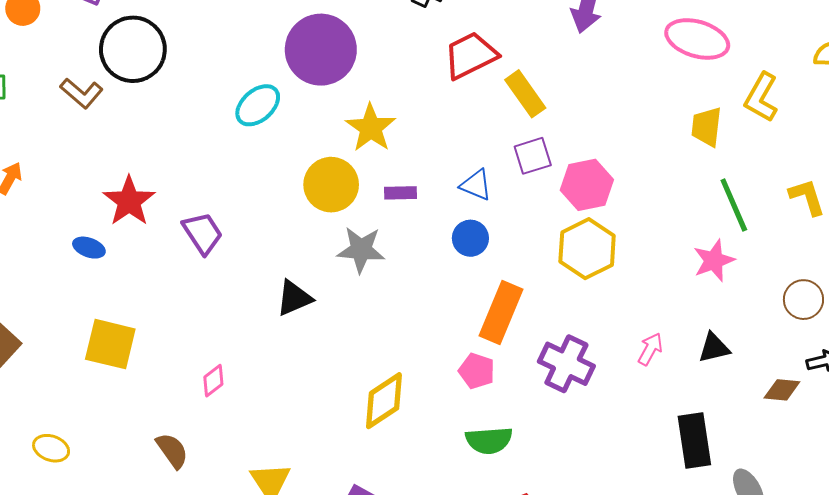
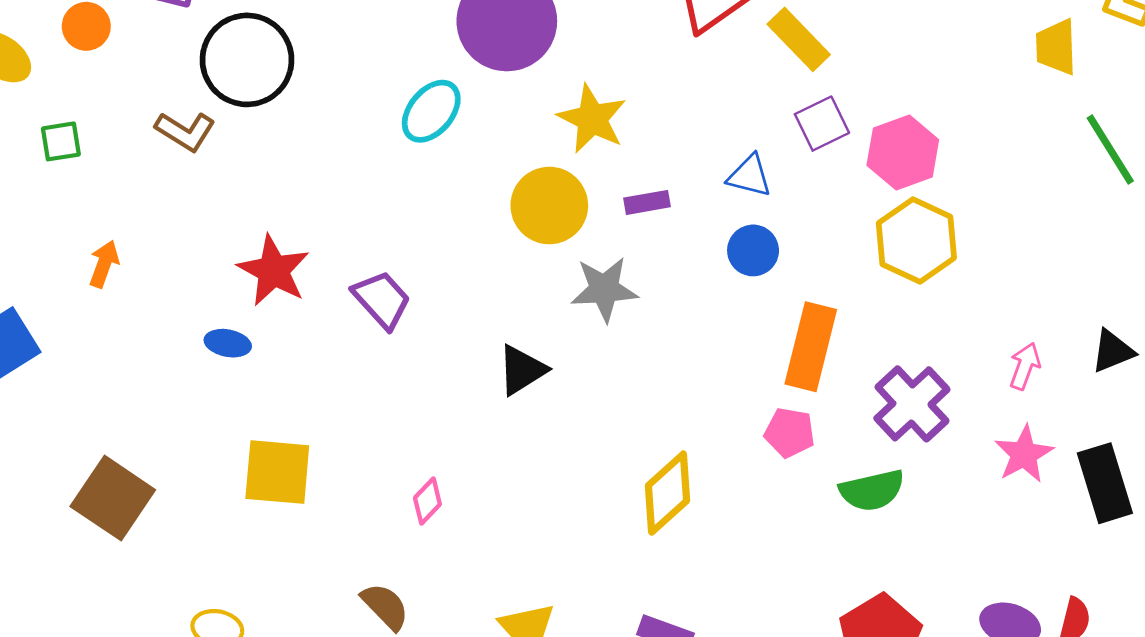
pink star: (714, 261) -> (1024, 454), moved
purple cross: (566, 364) -> (912, 404), turned 30
green semicircle: (489, 440) -> (872, 490), moved

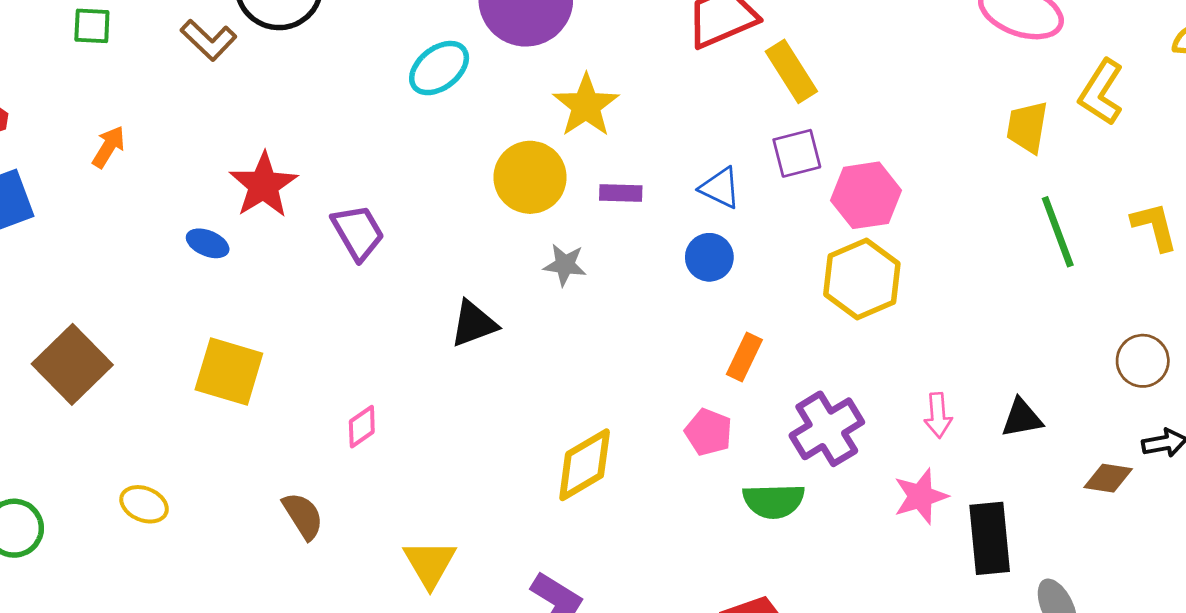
gray star: (604, 289) -> (565, 265), size x0.7
orange rectangle: (811, 347) -> (744, 357), size x0.6
pink arrow: (1025, 366) -> (938, 415), turned 144

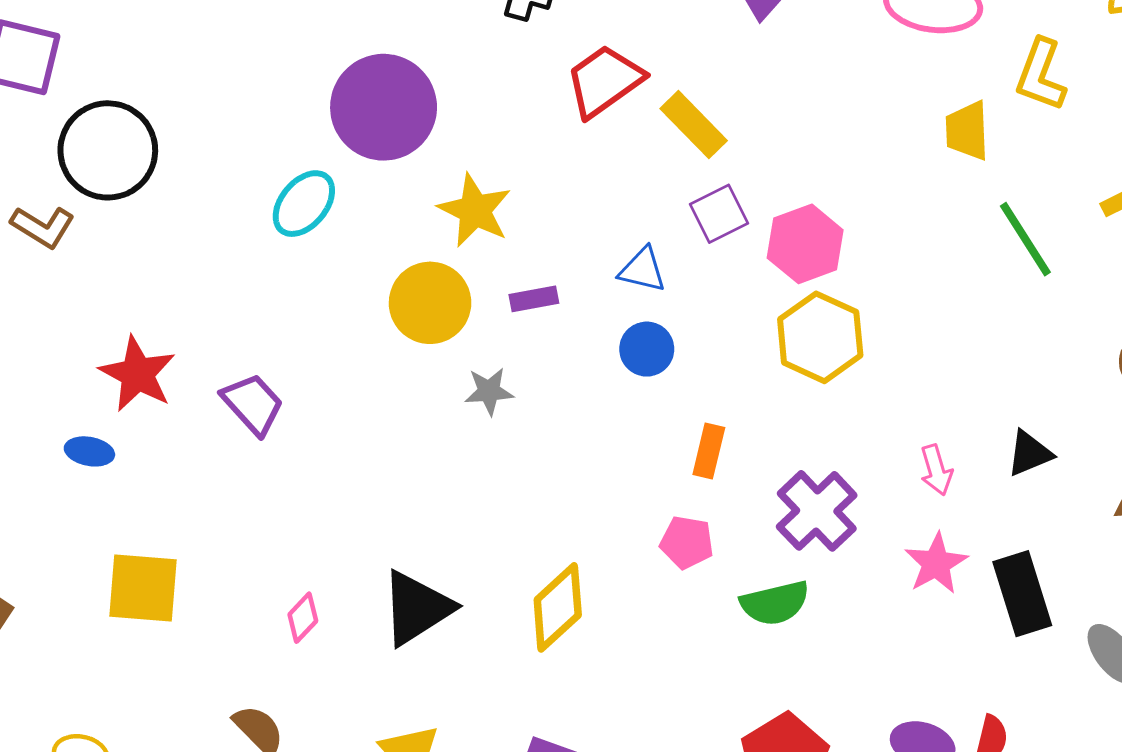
black triangle: (474, 324) -> (417, 608), moved, size x1.4

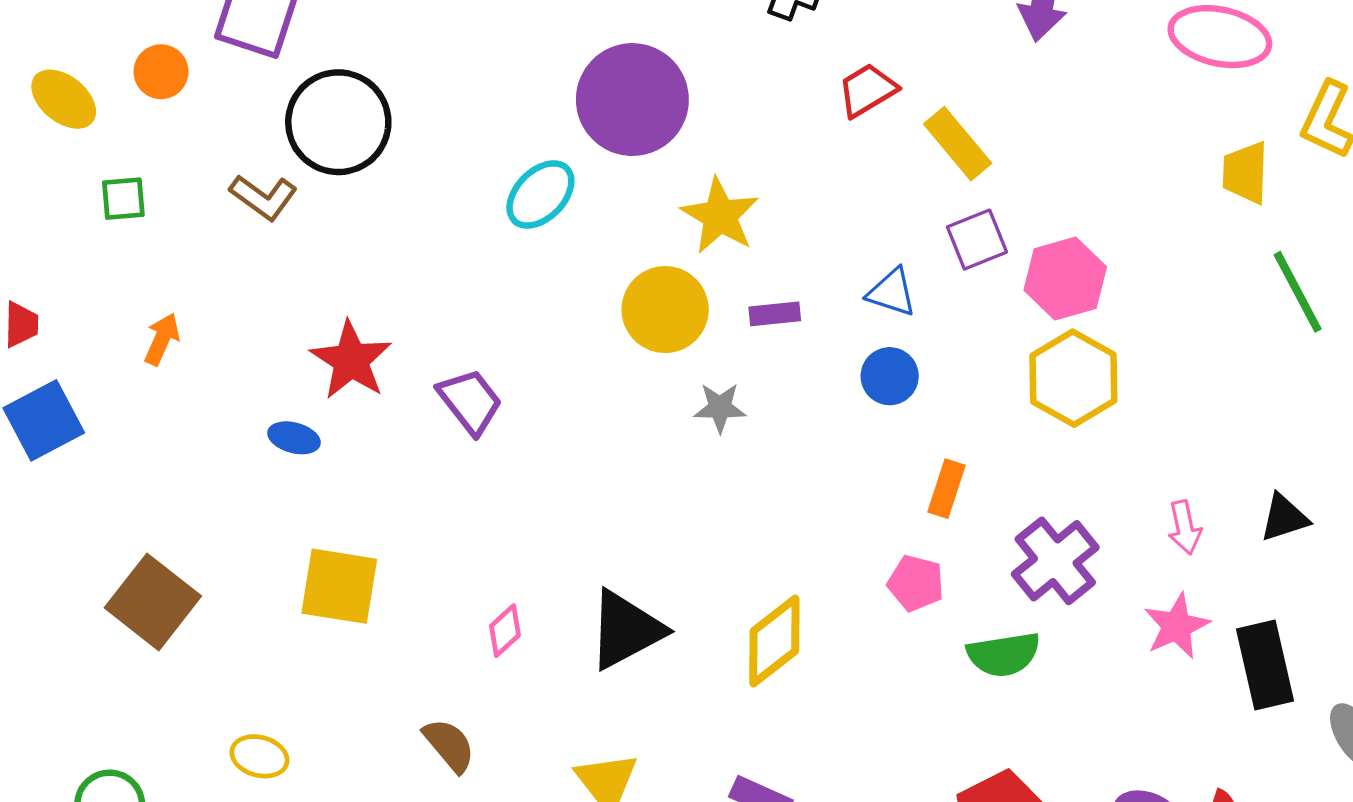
red trapezoid: (604, 81) -> (867, 90), size x0.7

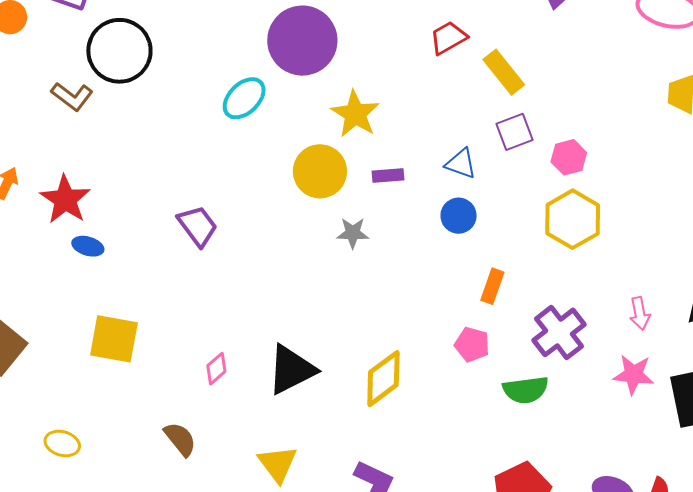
pink hexagon: (1065, 279) -> (569, 157), size x0.7
red star: (351, 360) -> (65, 199), moved
pink star: (1177, 626) -> (633, 375), turned 30

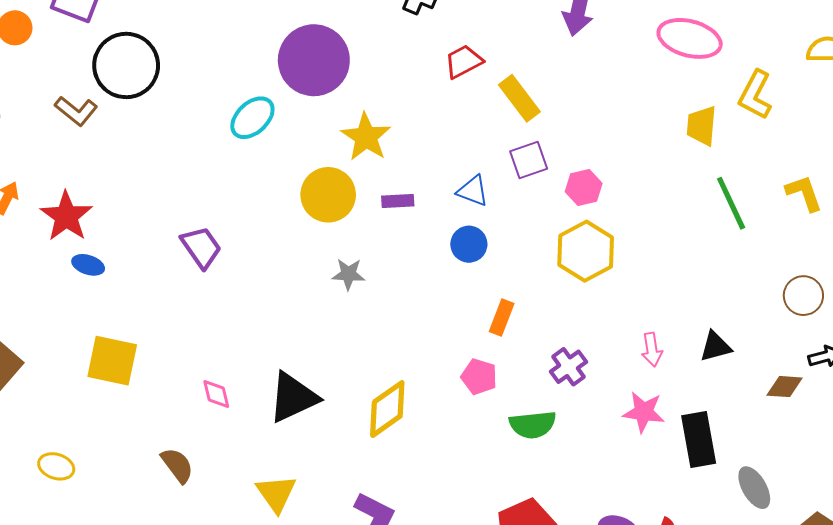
gray star: (353, 233) -> (348, 274), moved
purple cross: (559, 332) -> (568, 367), size x0.7
pink diamond: (216, 369) -> (216, 394), turned -64

